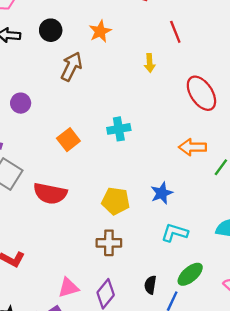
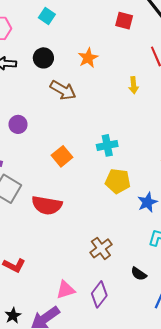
brown arrow: (71, 66) -> (63, 90), turned 95
yellow pentagon: (116, 201) -> (118, 181), moved
brown cross: (109, 243) -> (101, 248), turned -35
black semicircle: (150, 285) -> (139, 274), moved, turned -63

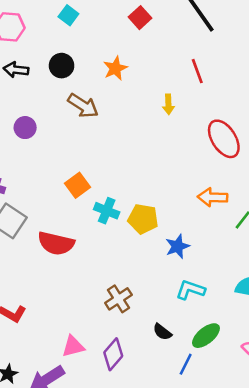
red square: (124, 21) -> (140, 18), moved, turned 30
purple circle: (18, 124) -> (25, 128), moved
cyan cross: (107, 145) -> (107, 211), moved, turned 30

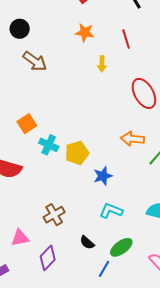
orange star: (115, 68) -> (85, 32), moved, turned 30
yellow pentagon: (143, 219) -> (77, 153), turned -30
pink triangle: (73, 346) -> (20, 238), moved

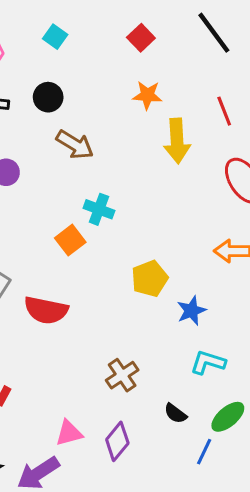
red line: (126, 39) -> (224, 111), moved
yellow arrow: (102, 64) -> (177, 141), size x1.8
cyan cross: (49, 145) -> (99, 209), moved
pink triangle: (20, 238) -> (69, 433), moved

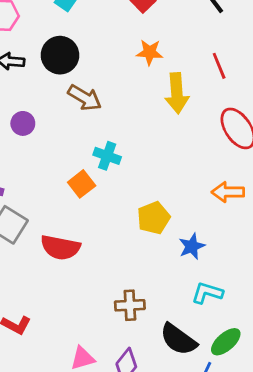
black circle: (48, 97) -> (60, 55), size x1.4
brown cross: (122, 375) -> (130, 305), turned 32
black semicircle: (175, 413) -> (178, 339), size x1.8

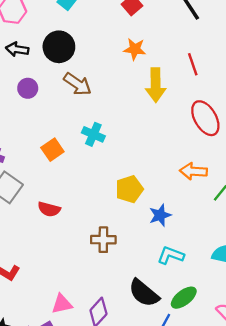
purple circle: (23, 123) -> (28, 88), moved
orange square: (82, 184) -> (52, 150), moved
red semicircle: (60, 247) -> (49, 209), size x0.7
brown cross: (130, 305) -> (103, 240), moved

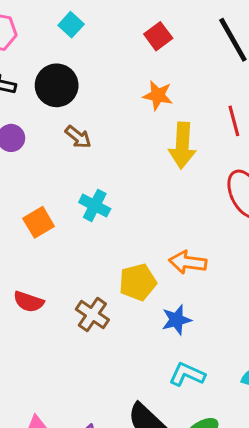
brown arrow: (78, 84) -> (78, 137), size x0.7
orange arrow: (193, 171) -> (188, 262), moved
brown cross: (103, 240) -> (92, 315), moved, turned 30

